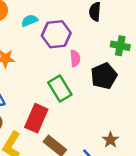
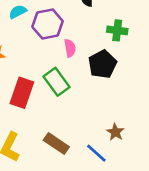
red rectangle: (36, 118) -> (22, 93), moved

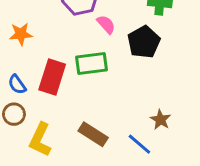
pink semicircle: (70, 48) -> (106, 24), turned -30
green rectangle: (56, 82) -> (92, 63), turned -60

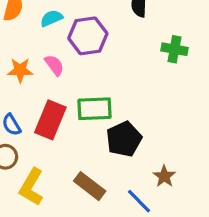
pink semicircle: (106, 24) -> (54, 65), moved
black pentagon: (144, 42) -> (124, 139), moved

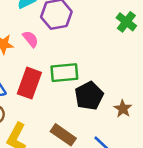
green cross: (174, 49) -> (126, 22), turned 30
brown star: (164, 176) -> (123, 109), moved

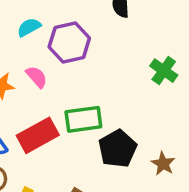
green cross: (126, 22) -> (164, 71), moved
red rectangle: (29, 83) -> (38, 135), turned 44

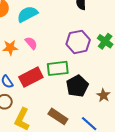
cyan semicircle: (29, 27) -> (27, 14), size x1.5
purple hexagon: (69, 42) -> (78, 42), moved

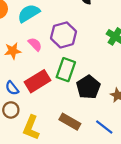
purple hexagon: (78, 42) -> (64, 35), moved
green rectangle: (58, 68) -> (66, 70), turned -60

